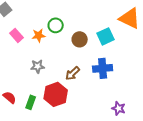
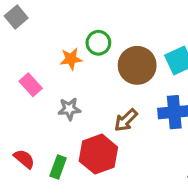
pink rectangle: (17, 35) -> (31, 85), moved
brown circle: (80, 39) -> (137, 65), size x1.5

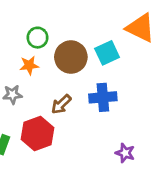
orange star: (71, 59) -> (29, 65), moved

